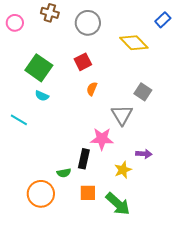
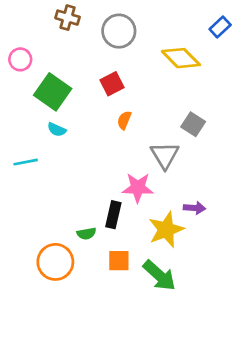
pink circle: (15, 23) -> (20, 59), moved
cyan line: (19, 120) -> (26, 162), turned -42
yellow star: (123, 170) -> (166, 230), size x1.5

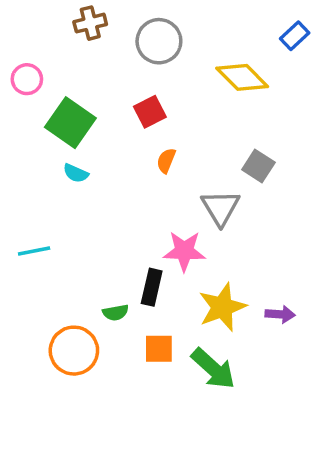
brown cross: (68, 18) -> (90, 23), turned -30
cyan line: (26, 162) -> (34, 251), moved
purple arrow: (194, 208) -> (280, 314), moved

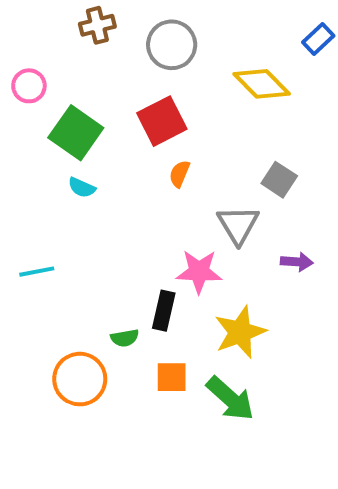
red square: (150, 112) -> (162, 121), size x1.4
purple arrow: (280, 314) -> (297, 262), moved

